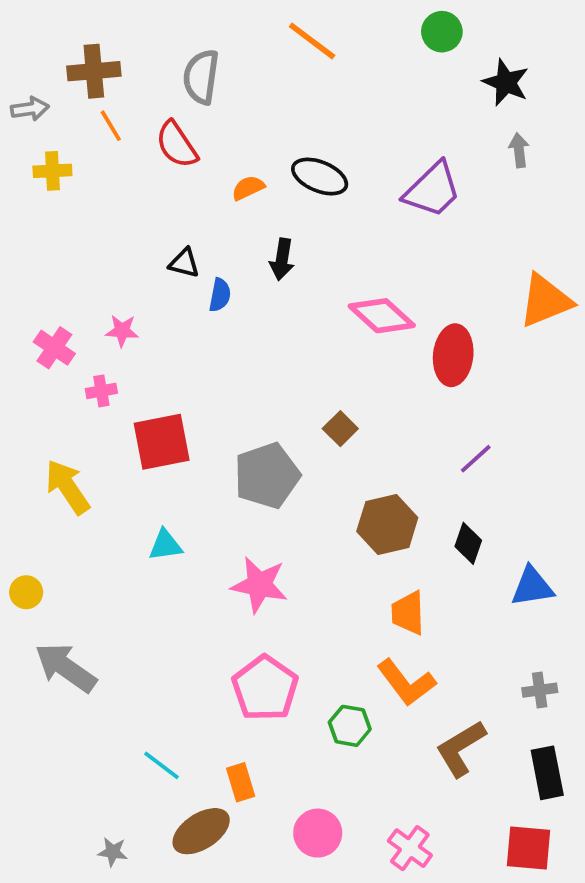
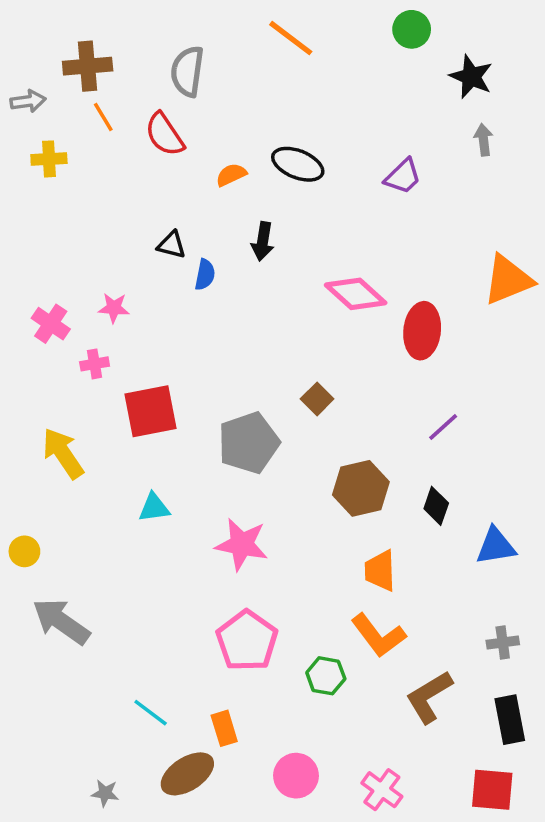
purple trapezoid: (432, 190) -> (403, 176), size x0.7

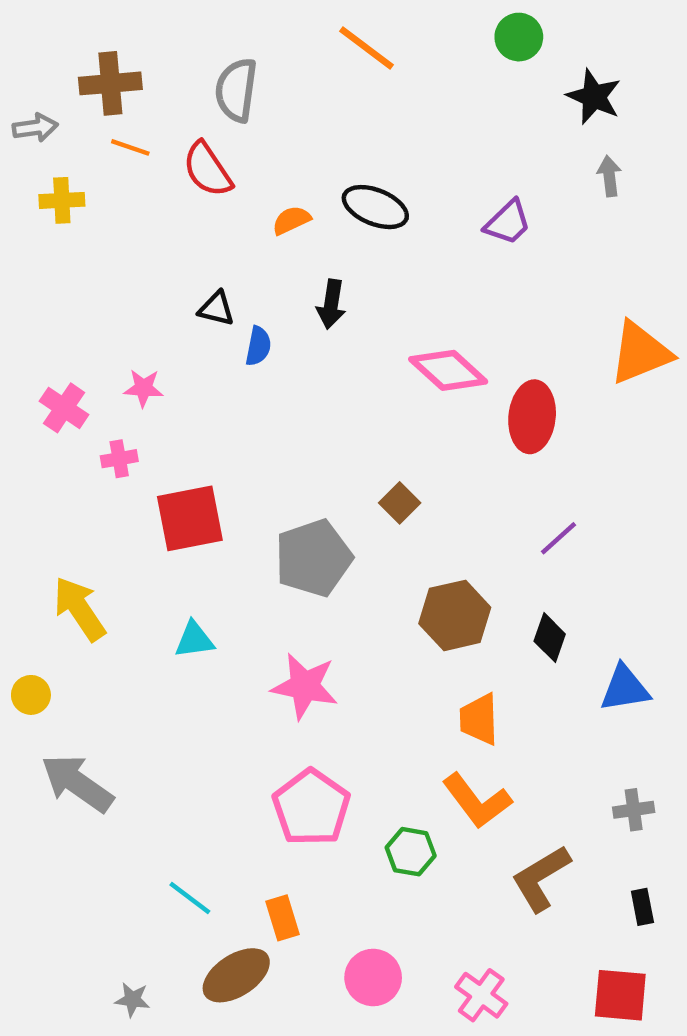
orange line: (103, 117) -> (130, 147), turned -40
yellow arrow: (63, 453) -> (79, 609), moved
black rectangle: (510, 720) -> (642, 907), size x0.6

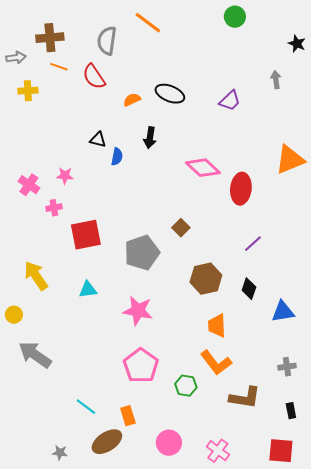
orange line: (366, 48) -> (148, 23), moved
black star: (594, 97) -> (297, 44), moved, size x0.7
brown L-shape: (541, 878) -> (245, 398), turned -140

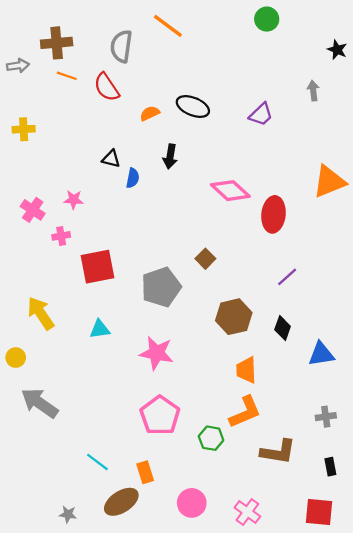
yellow cross: (28, 91) -> (24, 129), moved
orange L-shape: (216, 363) -> (245, 412), turned -76

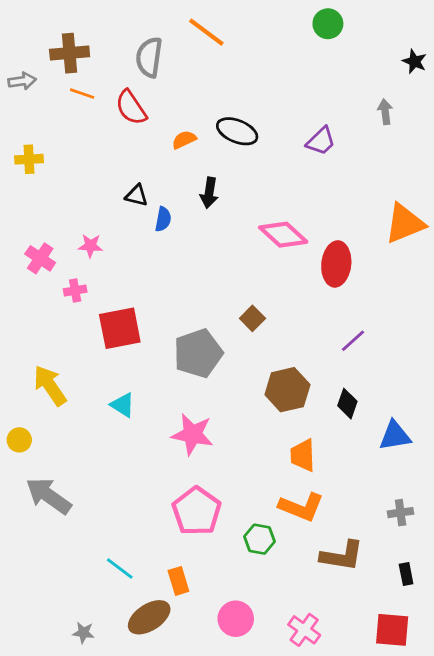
cyan triangle: (100, 329) -> (123, 405), turned 40
orange L-shape: (245, 412) -> (301, 507), turned 45

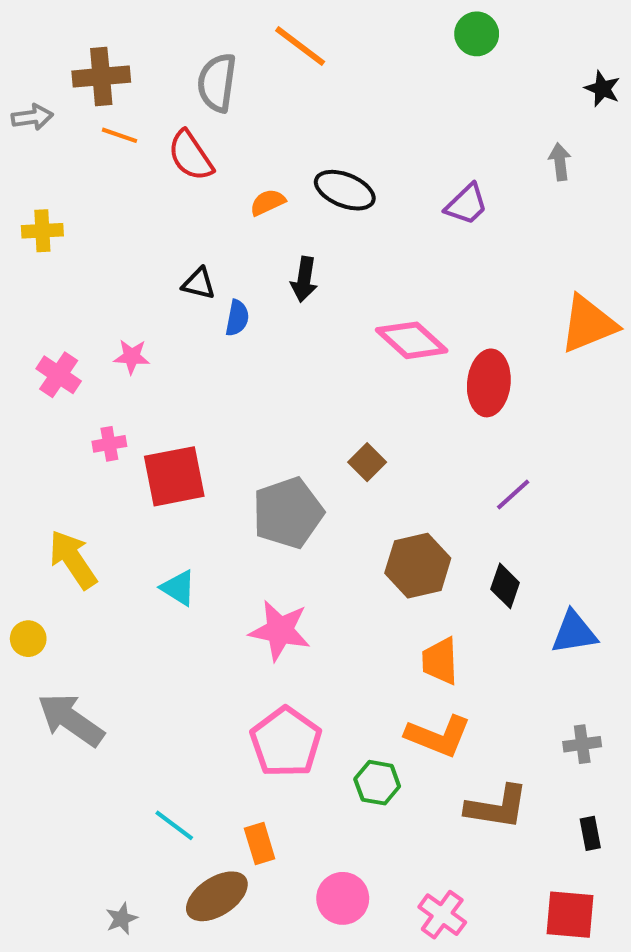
pink cross: (75, 290) -> (109, 444), moved
gray star: (83, 633) -> (122, 919), turned -30

